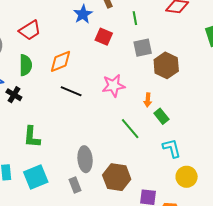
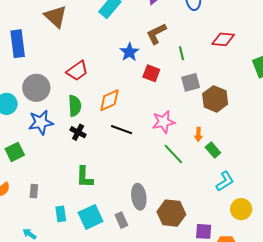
black cross: (14, 95) -> (78, 132), moved
green line: (130, 129) -> (173, 154), moved
cyan L-shape: (172, 148) -> (225, 181), turned 75
gray rectangle: (75, 185) -> (121, 220), moved

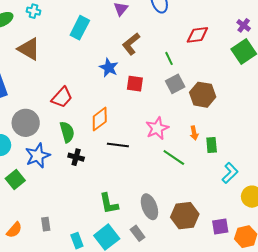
green line: (182, 53) -> (169, 58), moved
green rectangle: (213, 150) -> (212, 145), turned 49
green square: (15, 152) -> (15, 179), moved
green L-shape: (85, 177) -> (109, 204), moved

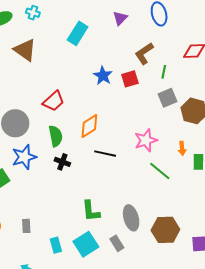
brown L-shape: (131, 44) -> (144, 53), moved
green line: (169, 58) -> (164, 72), turned 32
red square: (135, 84) -> (130, 79), moved, turned -30

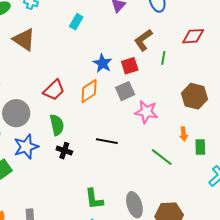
cyan rectangle: (78, 33) -> (76, 22), size x0.7
gray square: (168, 98) -> (125, 91), moved
orange diamond: (89, 126) -> (89, 91), moved
pink star: (146, 140) -> (146, 112), moved, turned 30

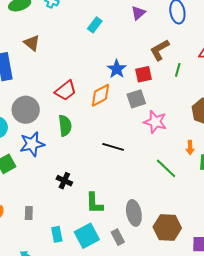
brown triangle: (24, 40) -> (32, 43), moved, size x0.7
black cross: (64, 151) -> (64, 181), moved

